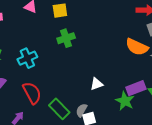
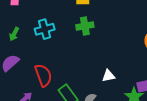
cyan cross: (27, 58) -> (45, 29), moved

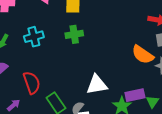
white triangle: (108, 76) -> (97, 85), size x1.6

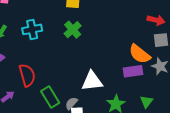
green cross: (74, 34) -> (73, 30), turned -36
purple rectangle: (135, 95) -> (133, 71), moved

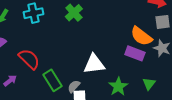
purple rectangle: (133, 71) -> (135, 53), turned 30
red semicircle: (27, 75) -> (29, 59), turned -30

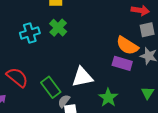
cyan cross: (34, 13) -> (30, 33), moved
green rectangle: (52, 80) -> (51, 87), moved
green triangle: (149, 84) -> (148, 93), moved

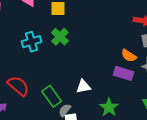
orange semicircle: (127, 46) -> (129, 56), size x0.7
white triangle: (82, 77) -> (83, 86), size x0.7

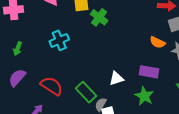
green cross: (60, 37) -> (99, 17), moved
purple rectangle: (123, 73) -> (149, 72), moved

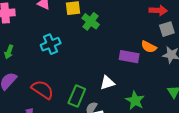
purple rectangle: (149, 72) -> (129, 57), moved
green rectangle: (86, 92) -> (77, 96), turned 65

